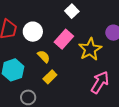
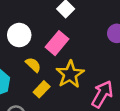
yellow star: (90, 49) -> (70, 74), moved

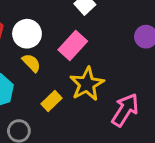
yellow semicircle: (33, 65) -> (31, 63), moved

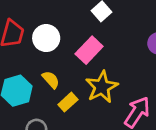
yellow semicircle: (31, 63) -> (51, 80), moved

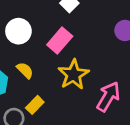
yellow rectangle: (68, 102) -> (35, 105), moved

